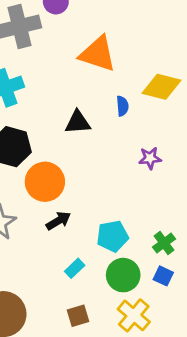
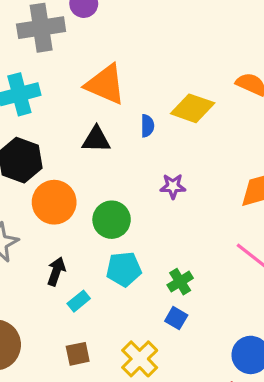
orange triangle: (98, 54) -> (105, 84), moved
black arrow: (58, 221) -> (56, 271), moved, turned -45
green circle: (123, 275) -> (112, 220), moved

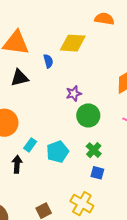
green circle: (112, 220) -> (88, 115), moved
cyan rectangle: (79, 301) -> (30, 145), moved

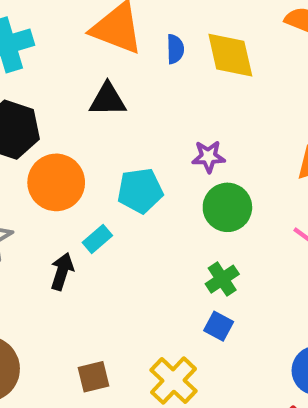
yellow diamond: (73, 43) -> (230, 55), turned 60
blue semicircle: (48, 61) -> (175, 49), moved
cyan pentagon: (58, 152) -> (140, 191), moved

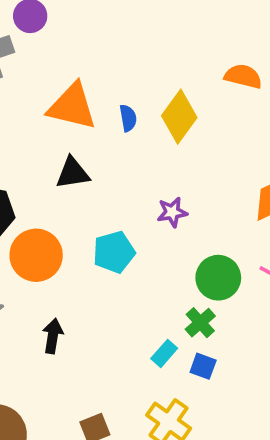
yellow diamond: (230, 55) -> (179, 117), turned 57
green circle: (227, 207) -> (218, 278), moved
cyan rectangle: (97, 239) -> (164, 353), moved

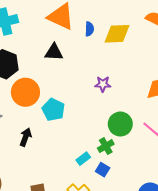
yellow diamond: (179, 117) -> (117, 34), turned 40
cyan pentagon: (114, 252) -> (53, 110), moved, turned 30

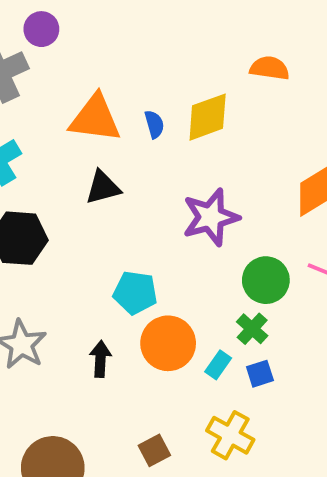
purple star: (103, 84) -> (211, 217), size x1.8
orange circle: (25, 92) -> (168, 343), moved
blue square: (103, 170) -> (260, 374), turned -32

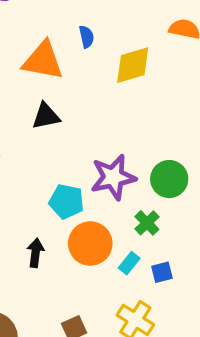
blue semicircle: (154, 124) -> (87, 37), moved
purple star: (211, 217) -> (113, 177), moved
green circle: (266, 280) -> (169, 179), moved
green cross: (252, 329) -> (147, 223), moved

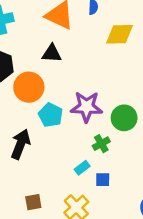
orange circle: (90, 244) -> (29, 87), moved
black arrow: (35, 253) -> (20, 144), size x1.5

